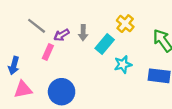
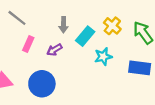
yellow cross: (125, 24) -> (112, 26), moved
purple arrow: (62, 35) -> (54, 50), moved

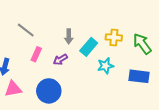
yellow cross: (112, 26) -> (114, 37), turned -35

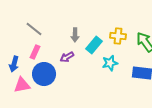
pink rectangle: (36, 54) -> (35, 52), moved
blue circle: (49, 91) -> (44, 74), moved

